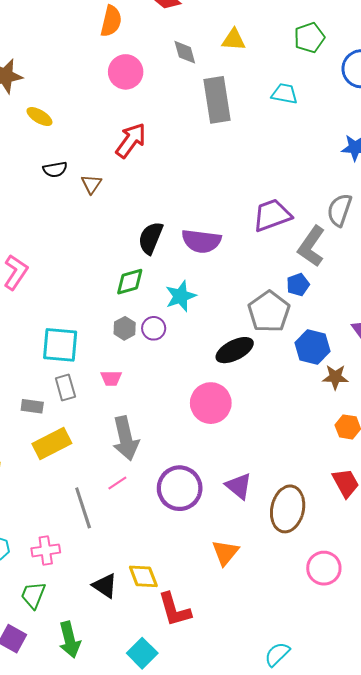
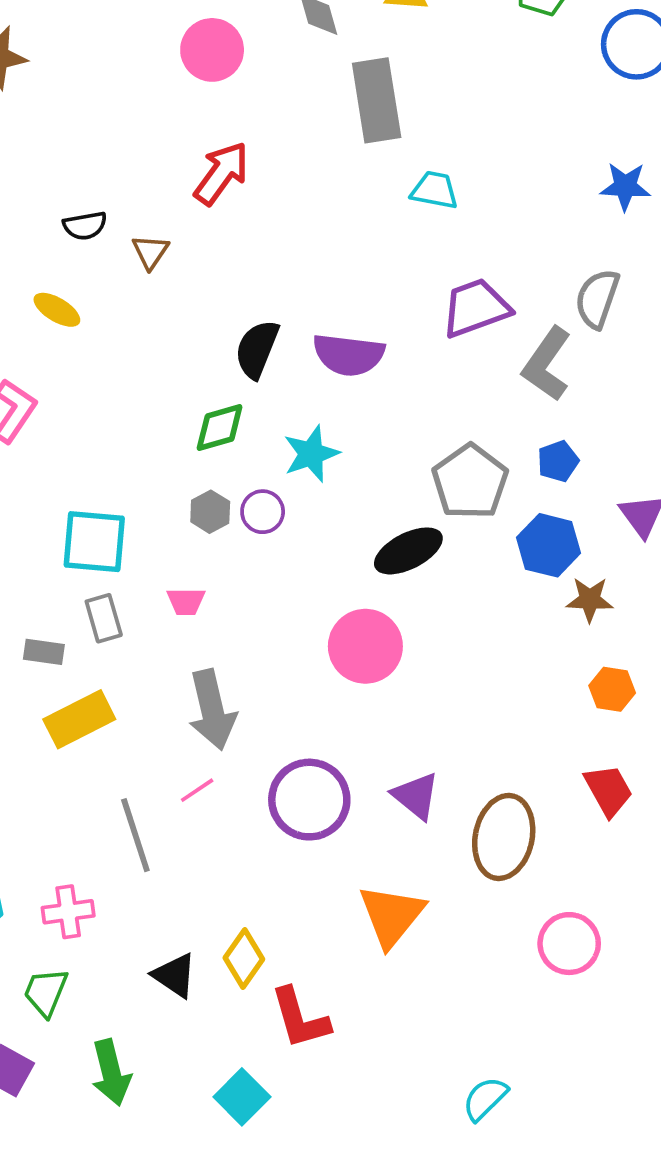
cyan trapezoid: (284, 94) -> (435, 190), moved
yellow ellipse: (39, 117) -> (57, 310), moved
blue pentagon: (298, 285) -> (558, 461), moved
orange triangle: (225, 553) -> (392, 915), size x1.4
yellow diamond: (143, 576) -> (244, 958), turned 56

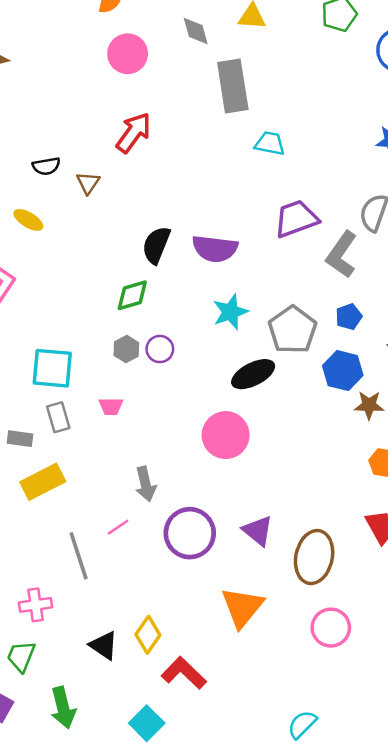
cyan star: (311, 454) -> (230, 312), moved
gray arrow: (212, 710) -> (146, 484), moved, size x0.7
pink circle: (569, 944) -> (331, 628), moved
red L-shape: (300, 1018) -> (184, 673), turned 150

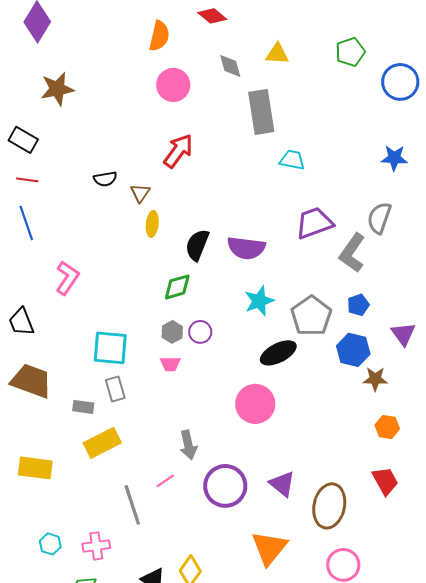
yellow ellipse: (28, 220) -> (152, 224), moved, turned 65
pink trapezoid: (111, 406) -> (170, 364), moved

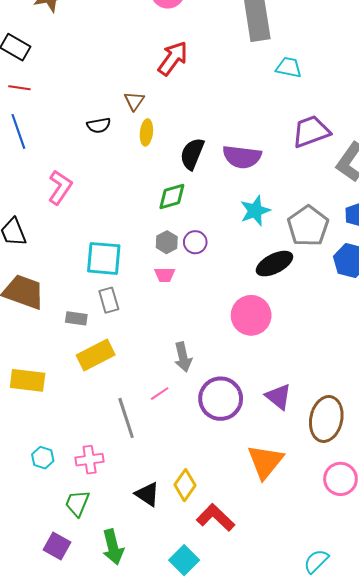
black semicircle: (105, 179) -> (99, 125), moved

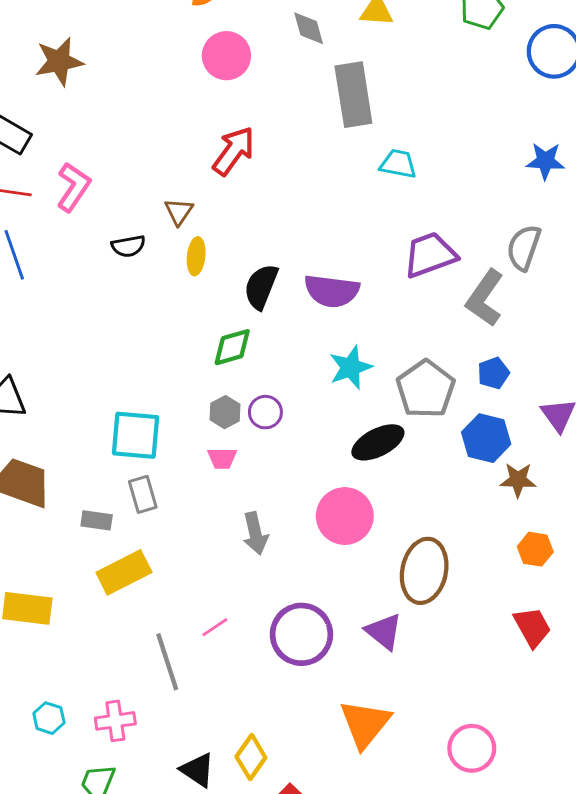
pink L-shape: (60, 187) -> (73, 187), moved
gray arrow: (183, 357) -> (255, 533), moved
brown ellipse: (326, 419) -> (424, 571), moved

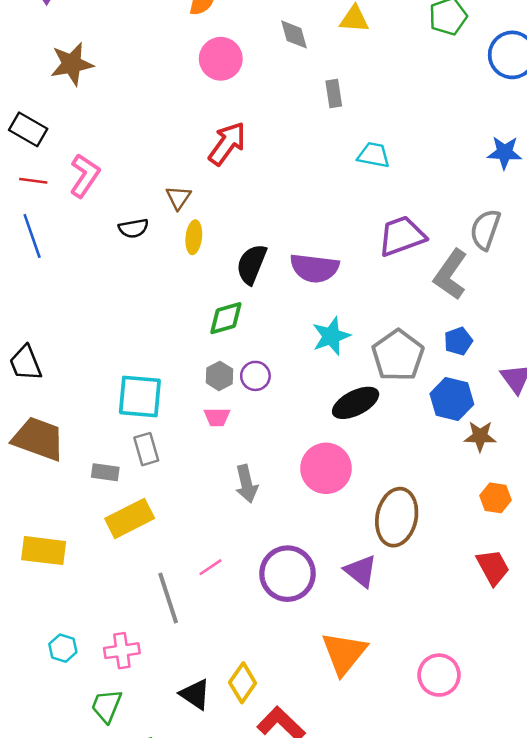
gray rectangle: (353, 95) -> (334, 93), size x0.5

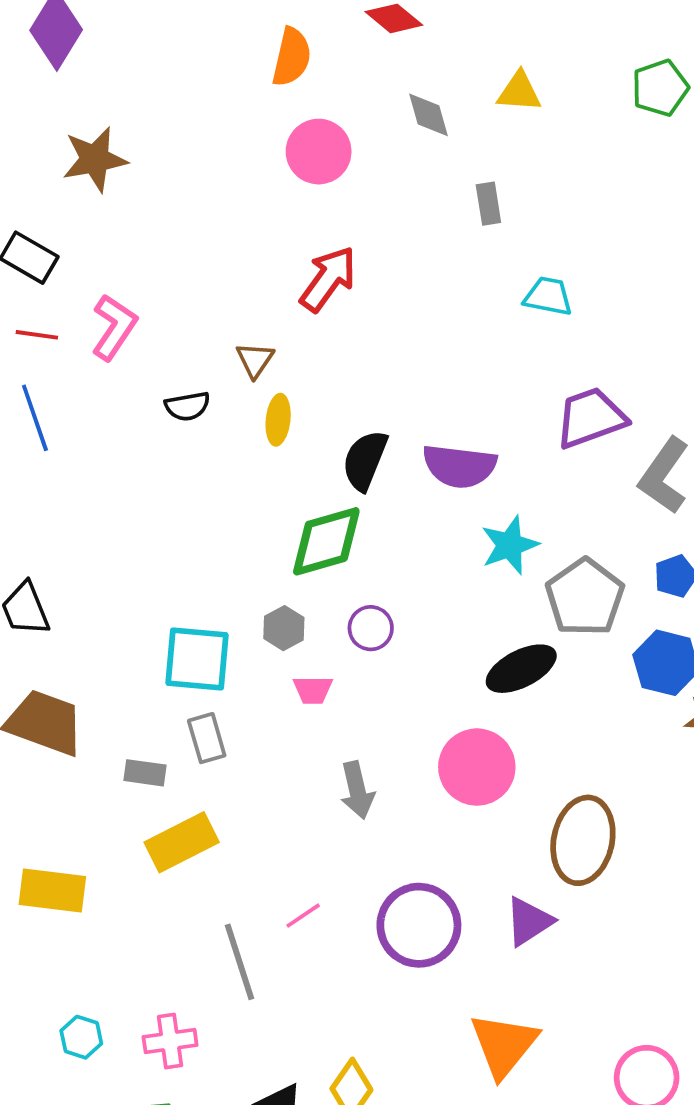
green diamond: (226, 318) -> (326, 541), size x1.4
cyan star: (331, 336) -> (510, 545), moved
gray hexagon: (219, 376) -> (284, 628), moved
purple triangle: (361, 571) -> (529, 921), turned 48

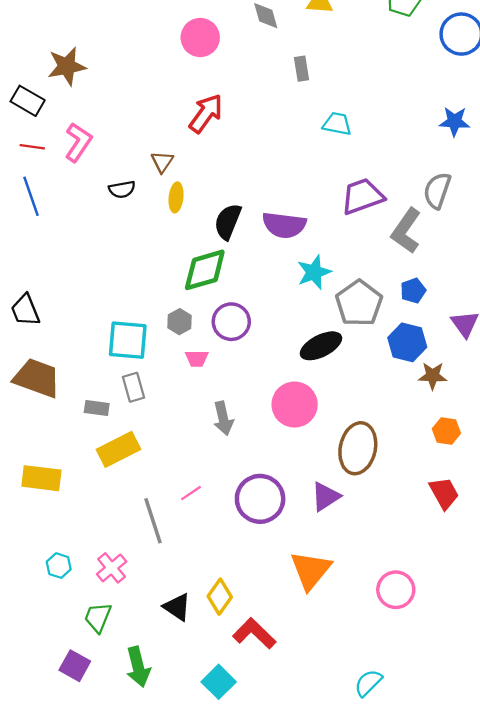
brown star: (95, 159) -> (67, 66), moved
purple circle: (371, 628) -> (231, 322), size x1.4
pink cross: (170, 1041) -> (112, 568), turned -32

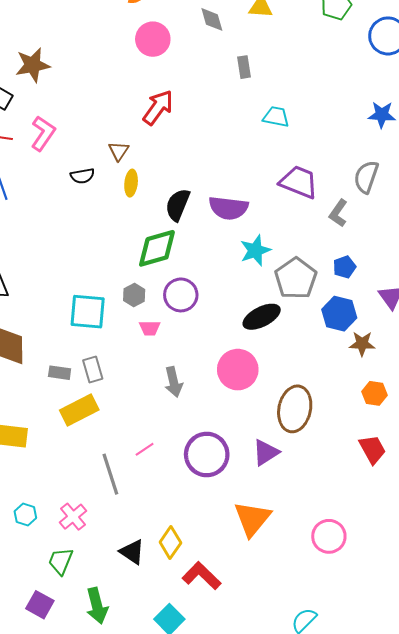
purple trapezoid: (362, 196) -> (299, 182), turned 42
gray L-shape: (406, 231) -> (338, 213), size x0.7
gray rectangle: (133, 387) -> (93, 370), moved

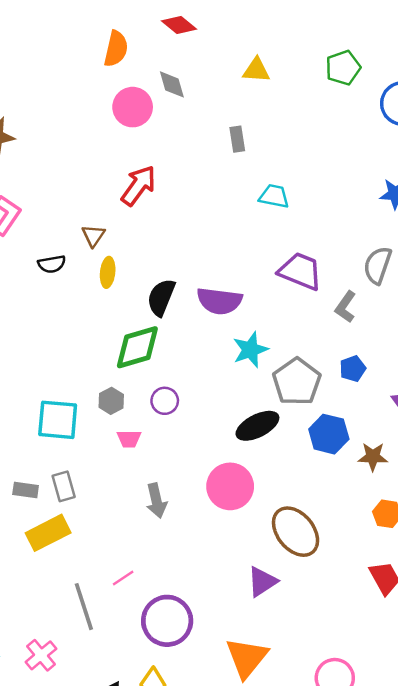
gray diamond: (212, 19) -> (172, 84), moved
purple circle: (181, 295) -> (165, 401), size x0.7
blue hexagon: (339, 314) -> (329, 434), moved
brown ellipse: (295, 409) -> (296, 532), turned -51
purple circle: (207, 454) -> (167, 621), moved

